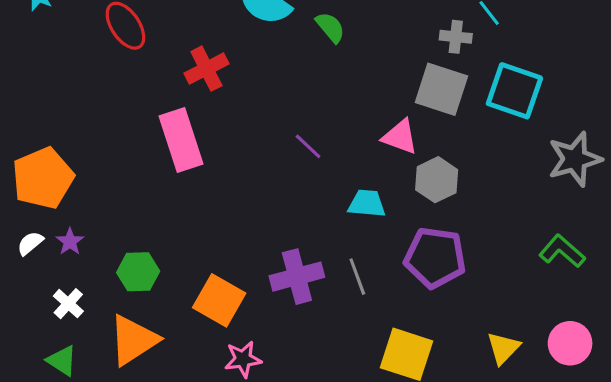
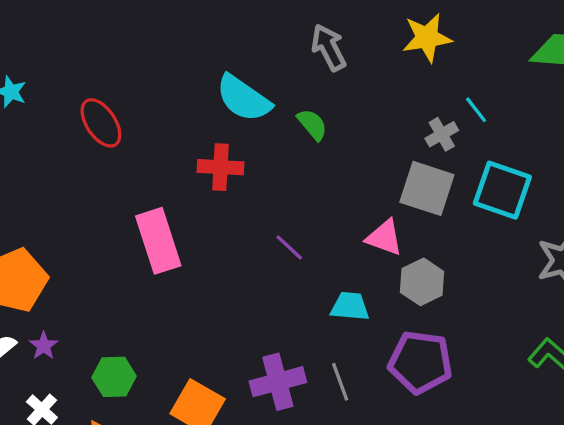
gray cross: (456, 37) -> (442, 134), turned -36
red cross: (206, 69) -> (221, 167), moved, turned 30

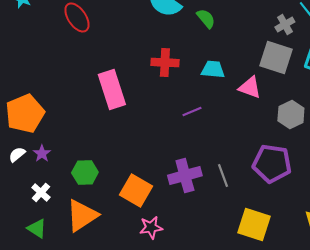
red cross: (221, 167) -> (165, 62), moved
purple line: (289, 247) -> (192, 111), moved, turned -66
gray hexagon: (422, 282) -> (291, 114), moved
cyan trapezoid: (350, 306) -> (213, 69), moved

